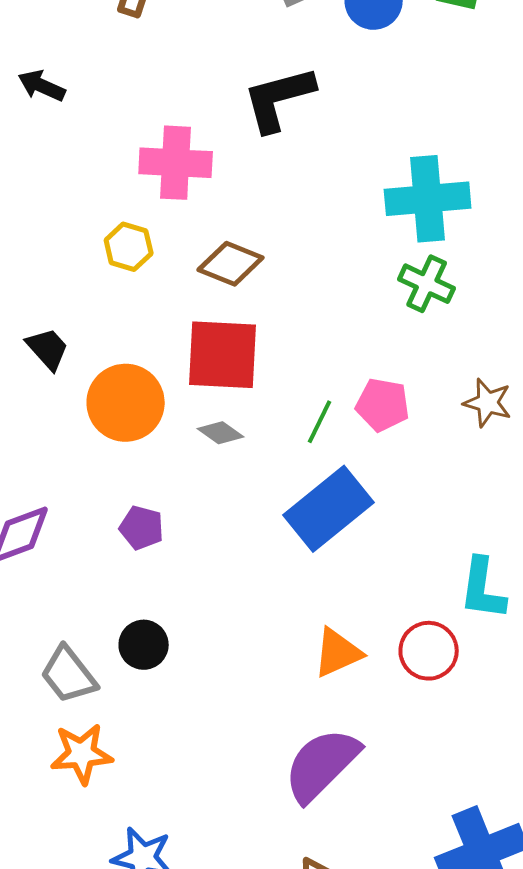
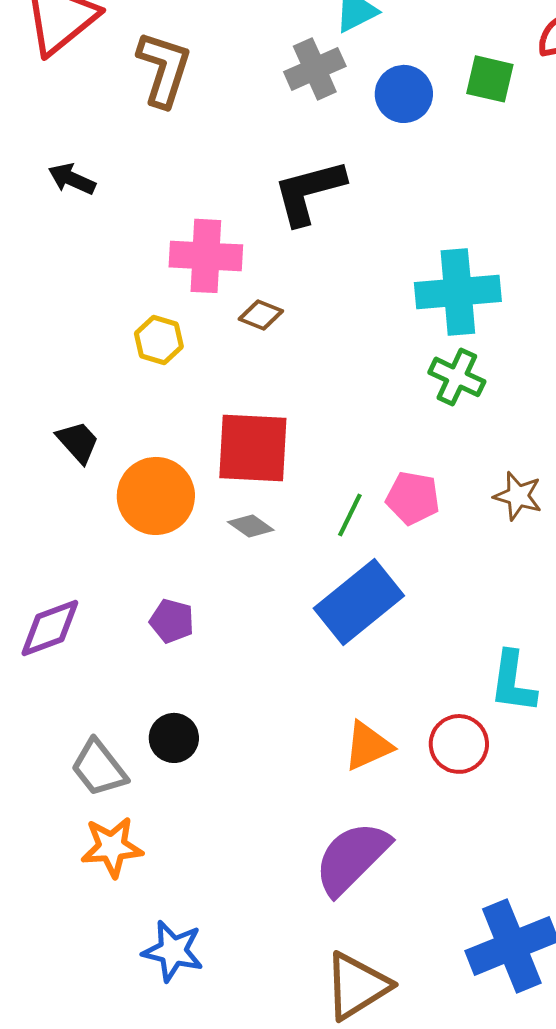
brown diamond: (231, 264) -> (261, 315), moved, size x0.7

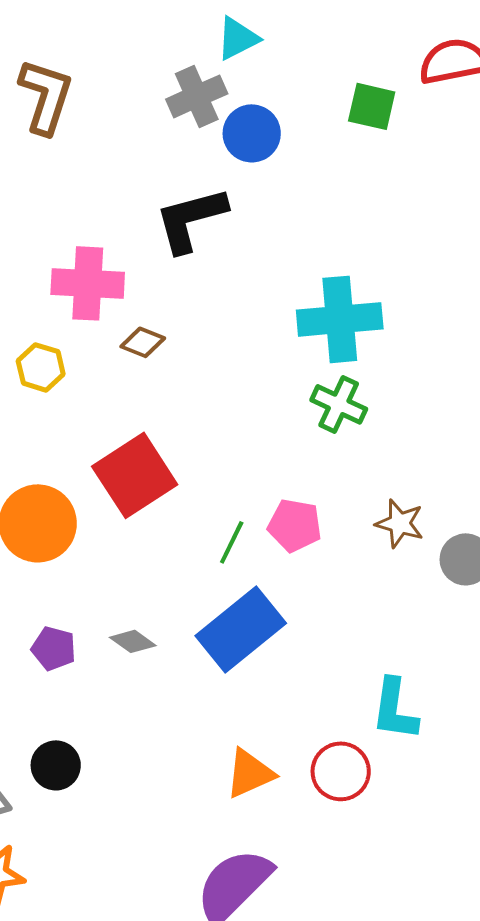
blue circle: (404, 94) -> (252, 133), moved
red square: (253, 448) -> (135, 475), turned -36
gray diamond: (251, 526) -> (133, 641), moved

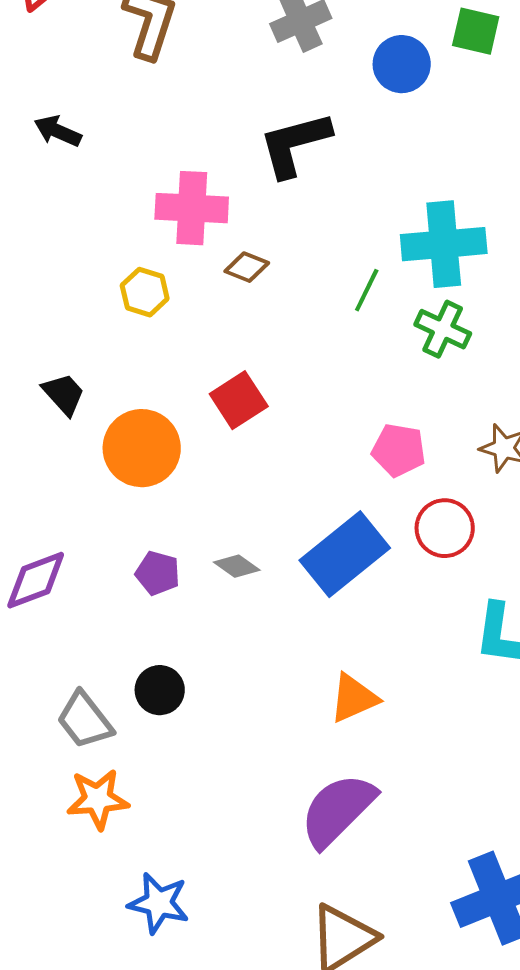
blue circle: (252, 133) -> (402, 64), moved
red square: (135, 475) -> (239, 400), size x0.7
green line: (232, 542) -> (367, 290), moved
red circle: (341, 771) -> (445, 528), moved

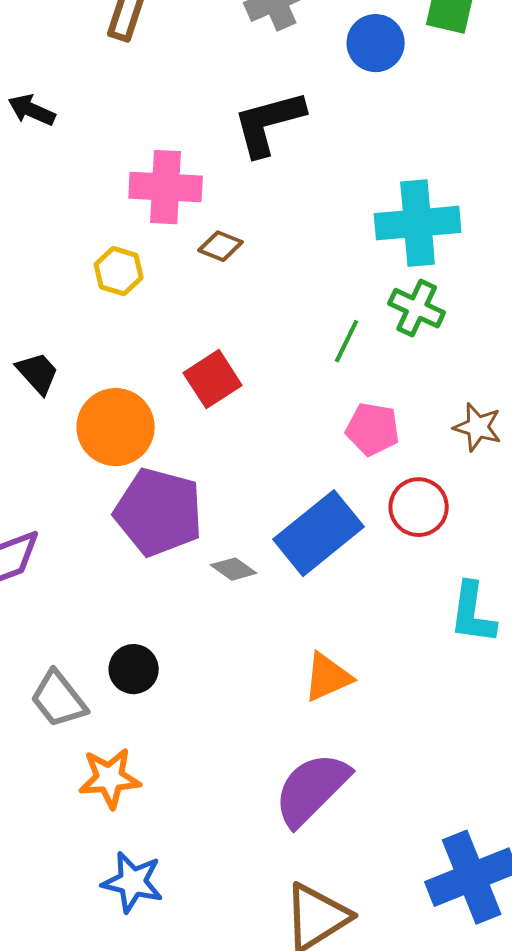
green line: (367, 290) -> (347, 341), moved
gray diamond: (237, 566) -> (234, 569), moved
purple pentagon: (158, 573) -> (159, 512), moved, size x2.0
orange star: (98, 799) -> (110, 778), moved

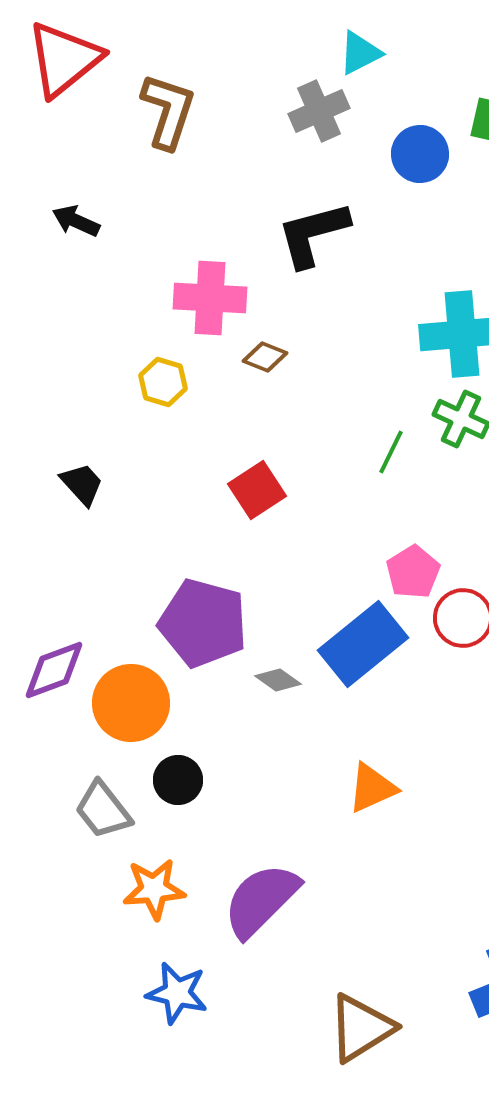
orange circle: (116, 427) -> (131, 703), moved
pink pentagon: (373, 429) -> (413, 572), moved, turned 30
purple semicircle: (312, 789) -> (261, 900), moved

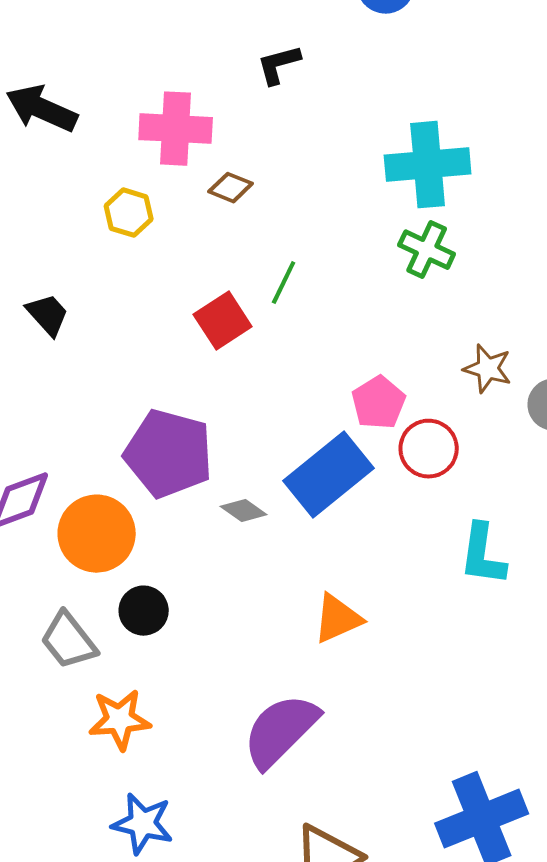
black arrow: (76, 221) -> (42, 109), moved, size x1.5
black L-shape: (313, 234) -> (279, 65), size x0.6
green line: (391, 452) -> (284, 283), moved
purple semicircle: (261, 900) -> (281, 731), moved

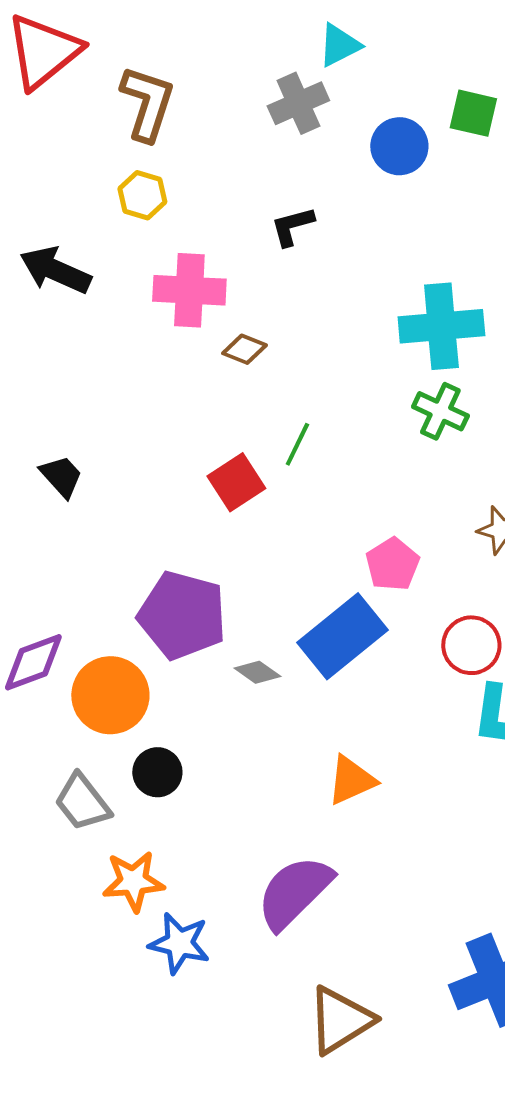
yellow hexagon: (129, 213) -> (142, 195), moved
red circle: (429, 449) -> (471, 645), moved
blue star: (143, 824) -> (179, 943), moved

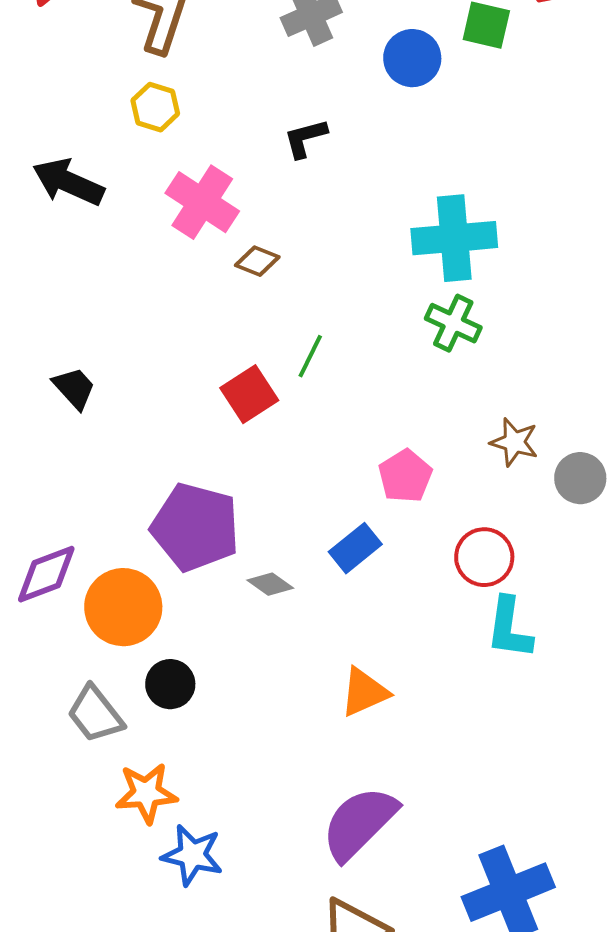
pink cross: (189, 290) -> (202, 202), turned 30
blue rectangle: (342, 636) -> (355, 548), size x0.6
purple semicircle: (294, 892) -> (359, 823), moved

